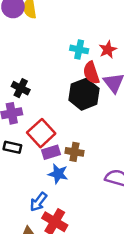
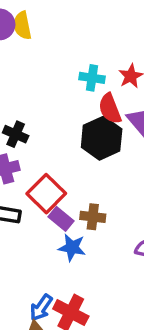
purple rectangle: (51, 152) -> (61, 219), turned 60
blue arrow: (38, 202) -> (41, 308), moved

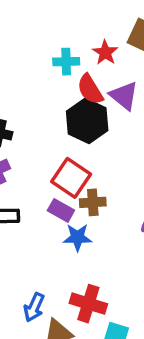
red square: (46, 194) -> (71, 178), moved
blue arrow: (41, 308) -> (34, 307), moved

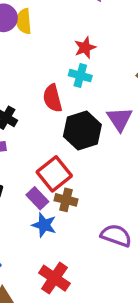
red star: (105, 53) -> (85, 48), moved
red semicircle: (90, 89) -> (53, 98), moved
red cross: (88, 304) -> (54, 278), moved

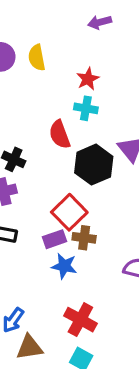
yellow semicircle: (24, 21) -> (37, 58), moved
purple rectangle: (37, 198) -> (54, 239), turned -60

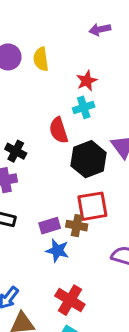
cyan cross: (86, 108) -> (84, 107), turned -30
red square: (69, 212) -> (92, 206), moved, turned 32

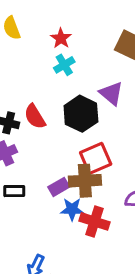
red semicircle: (59, 130) -> (35, 117), moved
brown cross: (77, 226) -> (85, 181), size x1.5
red cross: (70, 300) -> (95, 221), moved

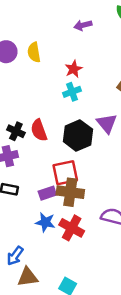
red square: (96, 158) -> (65, 173), moved
blue star: (72, 209) -> (45, 222), moved

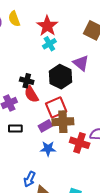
red star: (74, 69) -> (47, 26), size x1.5
red semicircle: (39, 130) -> (31, 94), moved
black cross: (16, 131) -> (27, 81), moved
red cross: (72, 228) -> (80, 143), moved

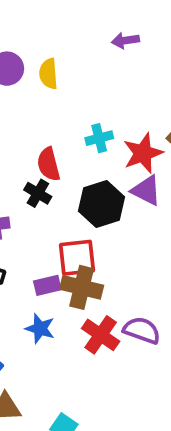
red star: (47, 26) -> (143, 153), moved
purple triangle: (81, 63) -> (146, 190), turned -30
red semicircle: (31, 94) -> (49, 164), moved

